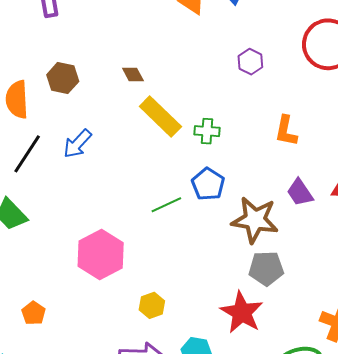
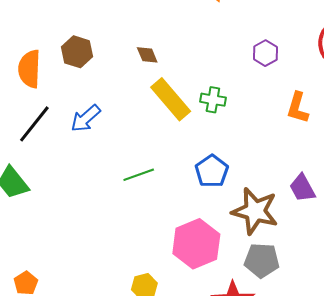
green cross: (207, 131) -> (213, 100), moved
orange L-shape: (286, 131) -> (298, 108), moved
green line: (166, 205) -> (139, 175), moved
pink hexagon: (101, 254) -> (196, 244), moved

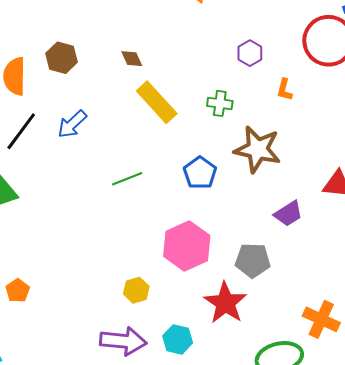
green cross: (213, 100) -> (220, 103), moved
orange L-shape: (298, 108) -> (284, 90), moved, size x0.7
purple trapezoid: (302, 188) -> (288, 214), moved, turned -92
brown star: (255, 211) -> (258, 149), moved

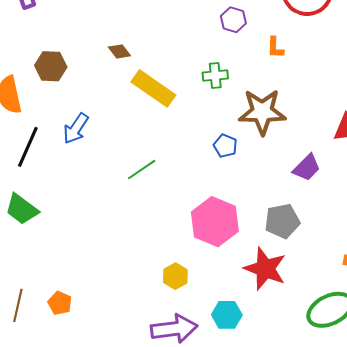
blue pentagon: (200, 173) -> (225, 146), moved, size x0.7

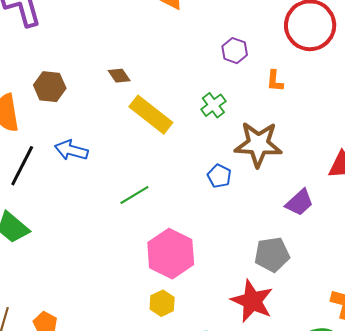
green cross: (215, 75) -> (213, 105), turned -35
blue arrow: (76, 129) -> (71, 150), turned 68
pink hexagon: (215, 222) -> (171, 254), moved

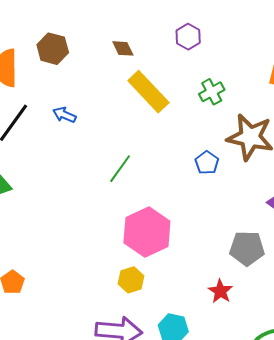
purple hexagon: (235, 51) -> (188, 37), moved
blue arrow: (71, 150) -> (64, 115), size x0.7
green line: (134, 195) -> (120, 169), turned -32
red star: (252, 301) -> (220, 291), size x0.6

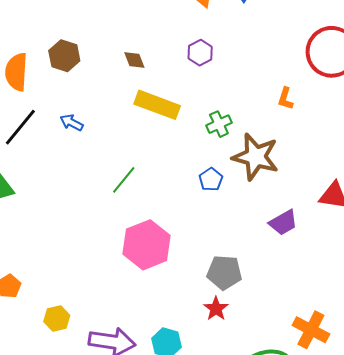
yellow rectangle: (148, 92) -> (157, 105), turned -30
green cross: (212, 92) -> (219, 124), moved
gray pentagon: (247, 248) -> (224, 272), moved
yellow hexagon: (131, 280) -> (57, 318), moved

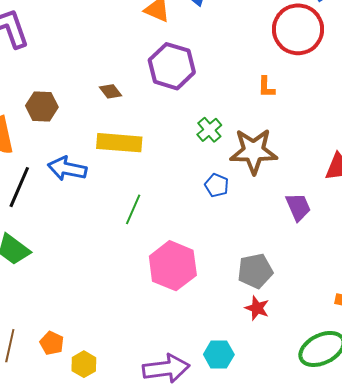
purple hexagon: (200, 53) -> (172, 66), size x1.8
yellow rectangle: (157, 105) -> (119, 143), moved
blue arrow: (72, 123) -> (67, 169), size x1.6
purple trapezoid: (283, 223) -> (298, 207), turned -68
yellow hexagon: (57, 318) -> (84, 364), moved

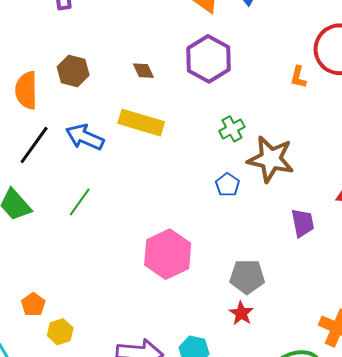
orange L-shape: (266, 87) -> (298, 77), moved
green line: (133, 209) -> (80, 202), moved

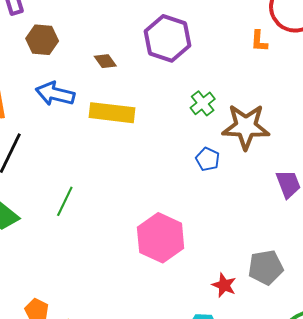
brown hexagon: (73, 71) -> (42, 40), moved
blue arrow: (85, 137) -> (55, 94), moved
gray pentagon: (247, 277) -> (266, 267), moved
red star: (241, 313) -> (224, 285), moved

